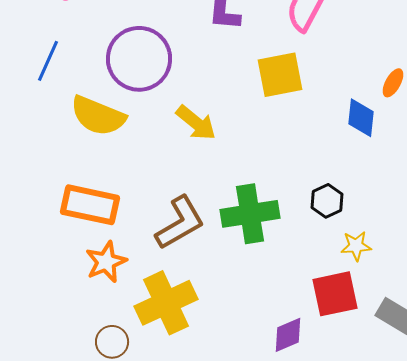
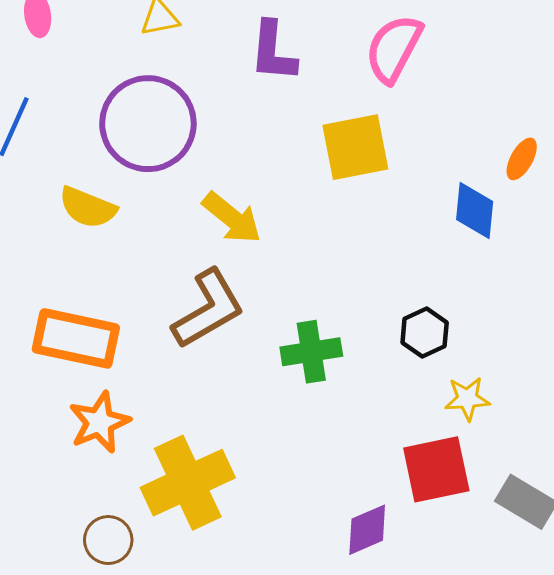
yellow semicircle: (98, 116) -> (88, 207), size x0.7
green cross: (250, 214) -> (311, 352), size x0.7
brown L-shape: (180, 223) -> (208, 309), moved

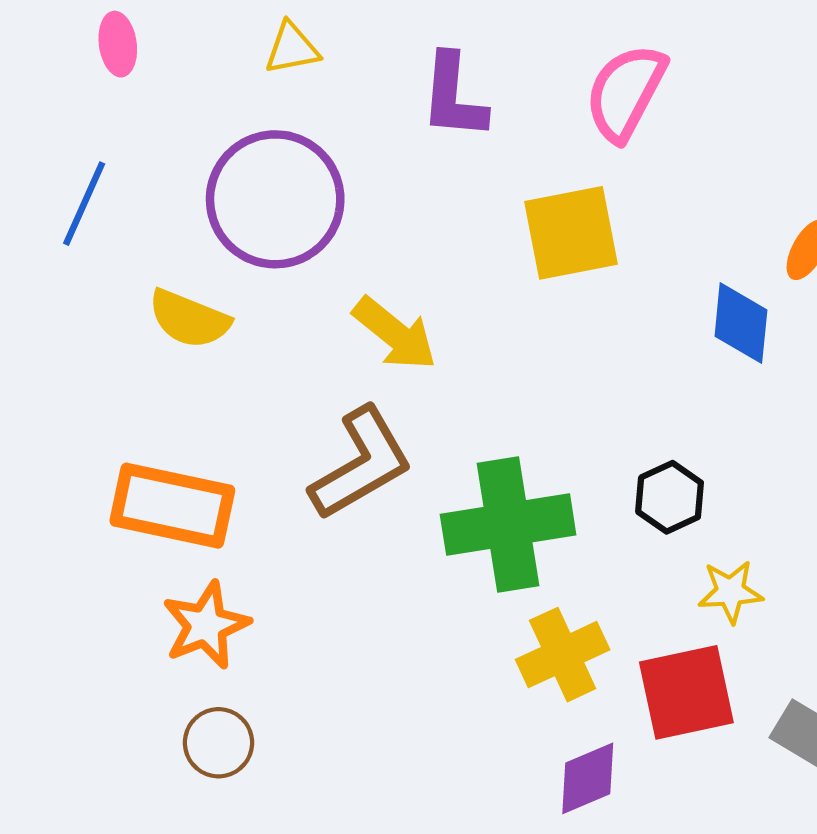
green cross: (311, 352) -> (508, 525), size x1.5
yellow cross: (188, 483) -> (563, 655), moved, size x0.7
brown circle: (108, 540) -> (218, 743), moved

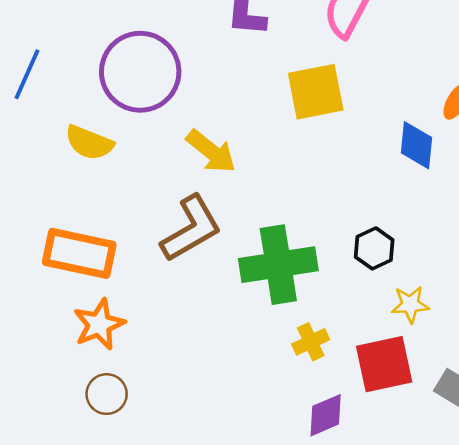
yellow cross: (563, 655) -> (311, 342), size x0.7

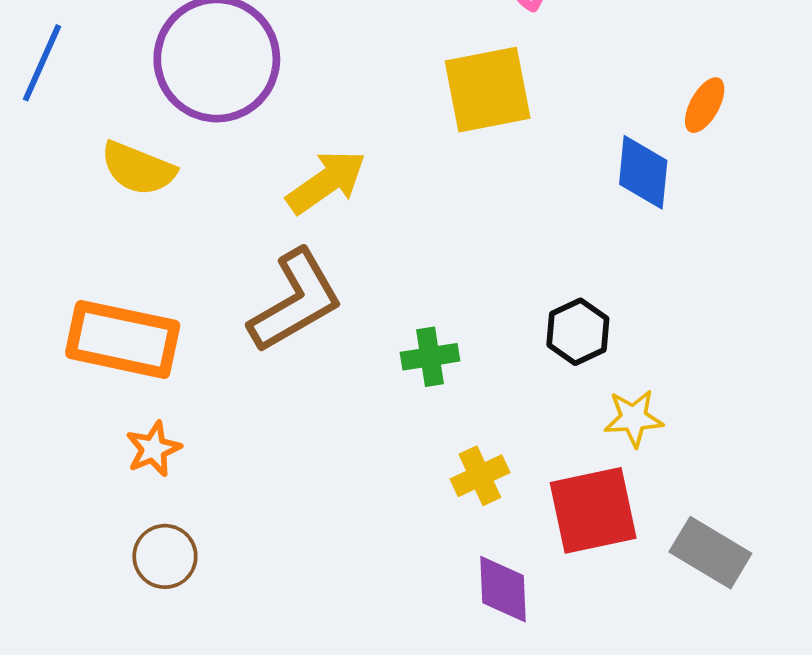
yellow arrow: (211, 151) -> (326, 182), turned -74
green cross: (278, 265) -> (430, 357), size x0.5
orange star: (99, 324) -> (153, 449), size x0.7
purple diamond: (326, 415) -> (503, 589), turned -69

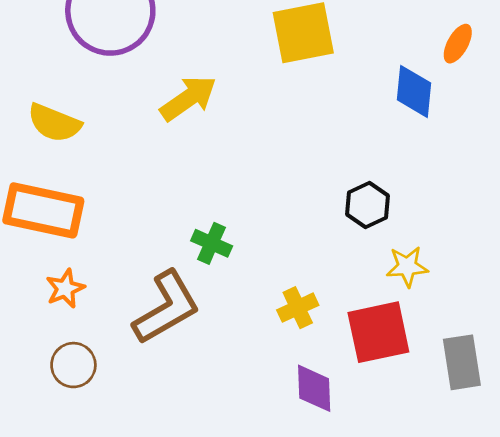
yellow semicircle: (138, 168) -> (54, 123), moved
brown L-shape: (296, 301) -> (166, 308), moved
green cross: (430, 357) -> (212, 243), moved, turned 33
gray rectangle: (710, 553) -> (462, 362), turned 50

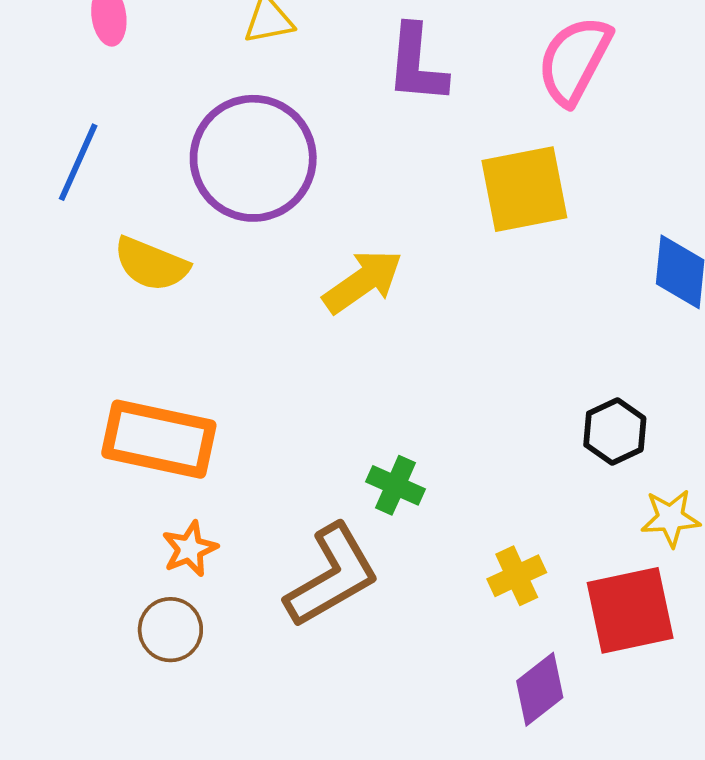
yellow semicircle: (54, 123) -> (151, 264), moved
brown circle: (73, 365) -> (170, 630), moved
purple diamond: (314, 388) -> (540, 689), turned 54

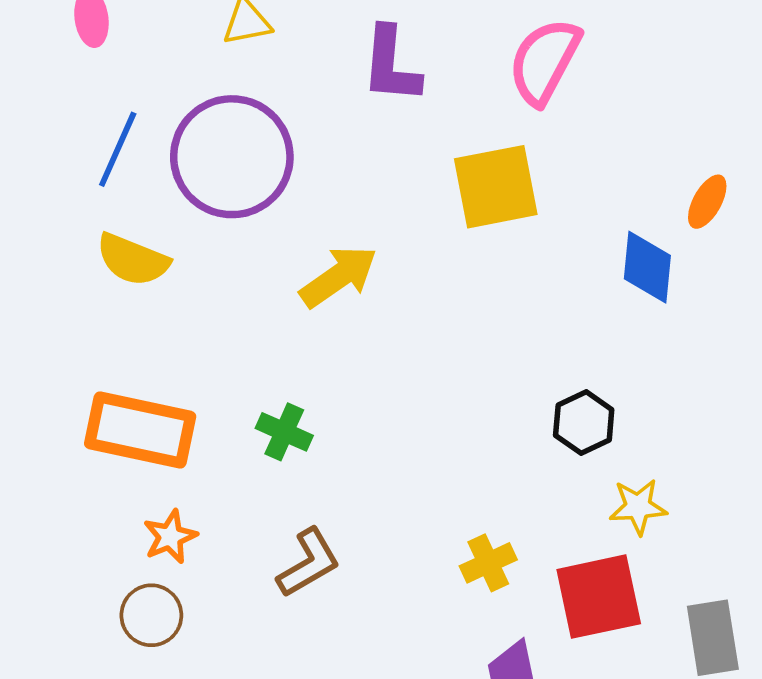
blue line: (78, 162) -> (118, 149), moved
green cross: (395, 485) -> (284, 432), moved
brown L-shape: (332, 576) -> (309, 563), size x0.7

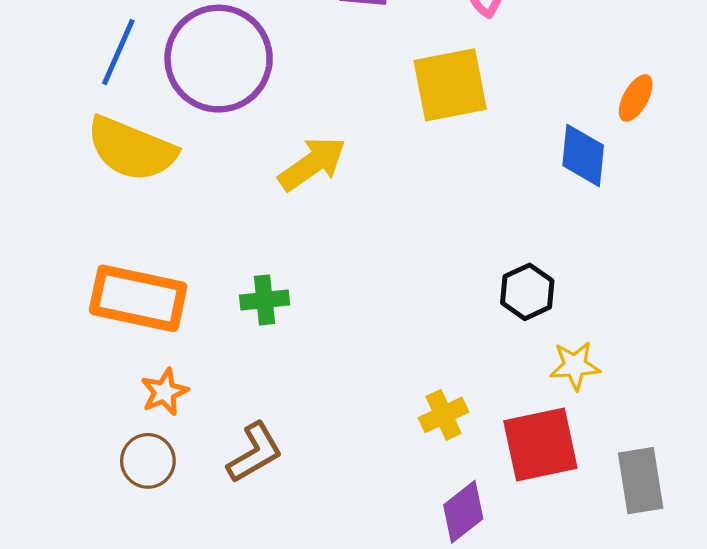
yellow semicircle: (133, 260) -> (132, 149), size x1.4
green cross: (284, 432) -> (265, 300), turned -30
brown L-shape: (309, 563) -> (255, 453), moved

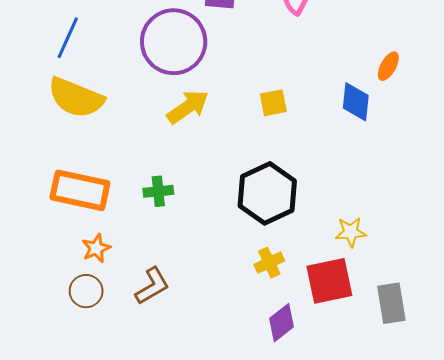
purple circle: (219, 59) -> (174, 42), moved
yellow square: (450, 85) -> (273, 103), moved, size x0.6
black hexagon: (527, 292) -> (267, 193), moved, size x1.8

